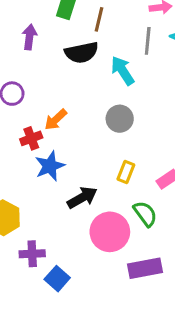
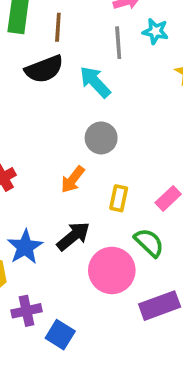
orange arrow: (56, 120) -> (73, 179), moved
blue star: (50, 166) -> (25, 247), moved

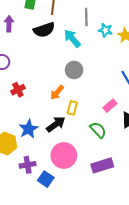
cyan star: (155, 31) -> (105, 30), moved
yellow rectangle: (119, 198) -> (72, 108), moved
pink circle: (112, 270) -> (64, 155), moved

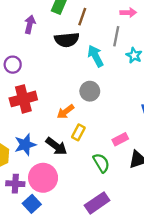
red cross: (18, 90) -> (23, 99), size x1.6
black arrow: (56, 124) -> (56, 146), turned 60
pink circle: (64, 155) -> (43, 178), moved
purple rectangle: (102, 165) -> (97, 203), turned -30

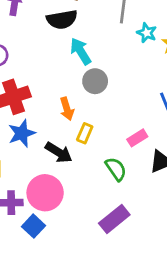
cyan arrow: (96, 56) -> (81, 51), moved
orange arrow: (65, 112) -> (67, 109), turned -66
blue star: (25, 145) -> (22, 133), moved

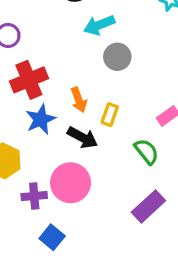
cyan arrow: (81, 51) -> (99, 25), turned -76
orange arrow: (67, 109) -> (79, 100), moved
blue square: (33, 226) -> (52, 237), moved

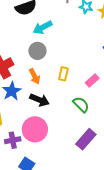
gray circle: (117, 57) -> (37, 51), moved
yellow rectangle: (110, 115) -> (63, 74), moved

